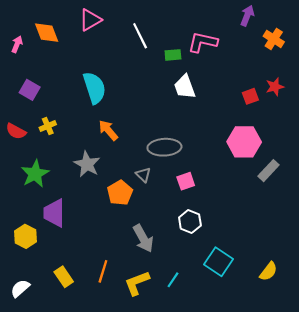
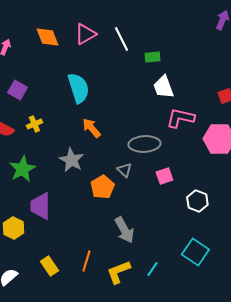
pink triangle: (90, 20) -> (85, 34), moved
orange diamond: (47, 33) -> (47, 37), moved
pink L-shape: (203, 42) -> (180, 118), moved
white hexagon: (190, 221) -> (197, 201), moved

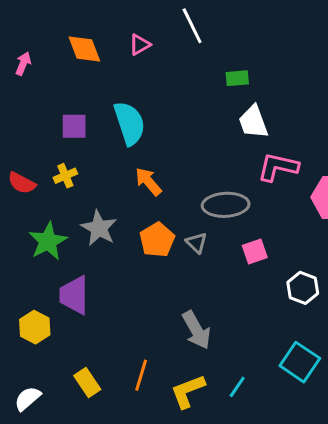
pink triangle: (85, 34) -> (140, 45), size x0.7
white line: (121, 39) -> (192, 26), moved
purple square: (17, 90) -> (74, 126), moved, turned -30
gray star: (71, 160) -> (99, 228), moved
orange pentagon: (102, 187) -> (157, 240), moved

